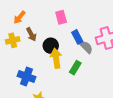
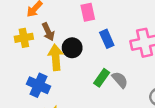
gray semicircle: (86, 47) -> (120, 80), moved
yellow arrow: (56, 58) -> (56, 57), moved

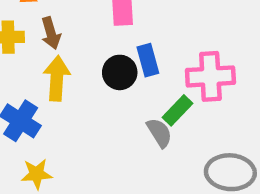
black circle: (72, 48) -> (120, 72), moved
green rectangle: (102, 78) -> (178, 110), moved

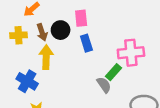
blue rectangle: (148, 60) -> (86, 43), moved
black circle: (120, 72) -> (61, 30), moved

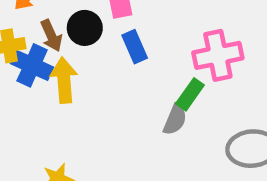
blue cross: (27, 81) -> (32, 65), moved
gray semicircle: (104, 85) -> (175, 119), turned 63

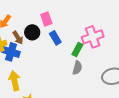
yellow arrow: (64, 80) -> (15, 81), moved
green rectangle: (190, 94) -> (77, 50), moved

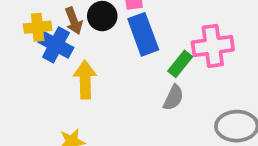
blue rectangle: (55, 38) -> (143, 34), size x1.5
yellow arrow: (15, 81) -> (85, 80), moved

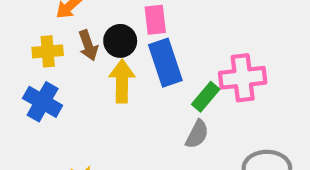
blue cross: (56, 45) -> (43, 102), moved
yellow arrow: (85, 80) -> (122, 81), moved

